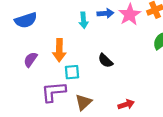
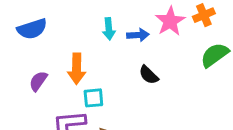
blue arrow: (105, 13) -> (138, 35), moved
black semicircle: (105, 61) -> (149, 75), moved

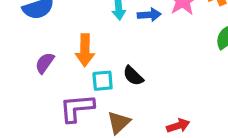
black semicircle: (149, 75) -> (133, 76), moved

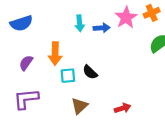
purple L-shape: (77, 108) -> (26, 99), moved

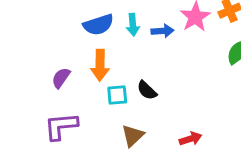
blue semicircle: (21, 23) -> (98, 25), moved

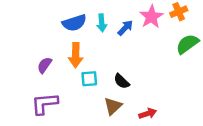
blue arrow: (162, 31) -> (125, 28), turned -42
black semicircle: (147, 90) -> (122, 81), moved
brown triangle: (133, 136) -> (113, 106), moved

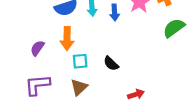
blue arrow: (125, 28) -> (115, 12), turned 133
brown triangle: (113, 106) -> (79, 87), moved

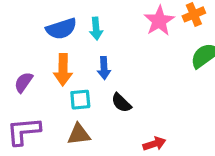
blue arrow: (115, 12) -> (104, 68), moved
brown triangle: (79, 87) -> (79, 134), turned 36

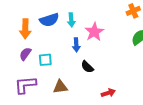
pink star: (159, 21) -> (94, 32), moved
orange arrow: (63, 70) -> (25, 29), moved
cyan square: (80, 100) -> (45, 60), moved

